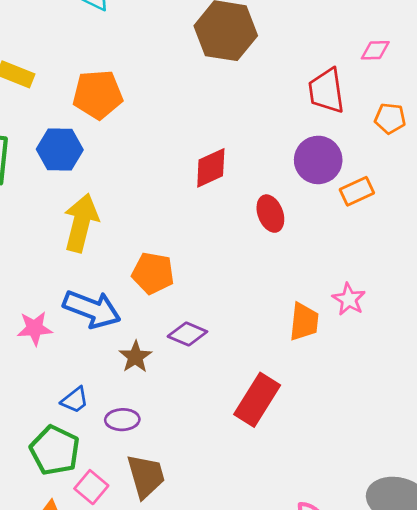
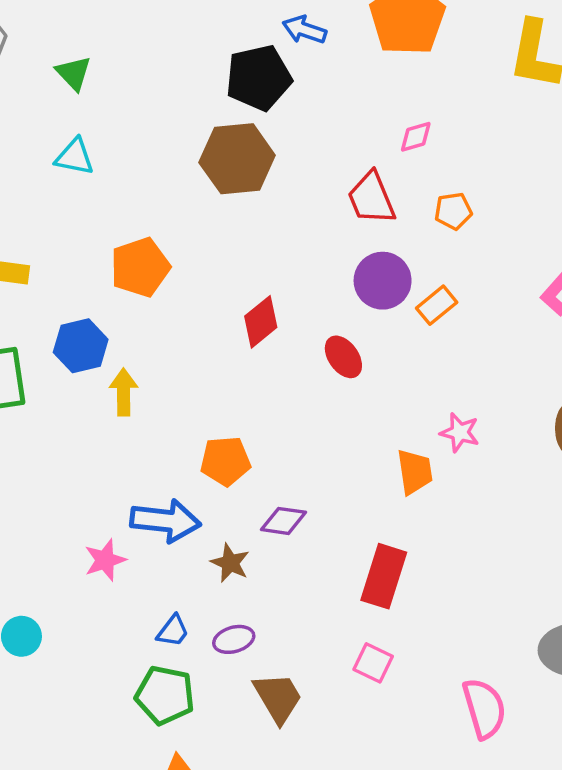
orange pentagon: (98, 95) -> (140, 267), moved
yellow arrow: (81, 223) -> (124, 392), moved, size x0.7
pink square: (91, 487) -> (373, 663), moved

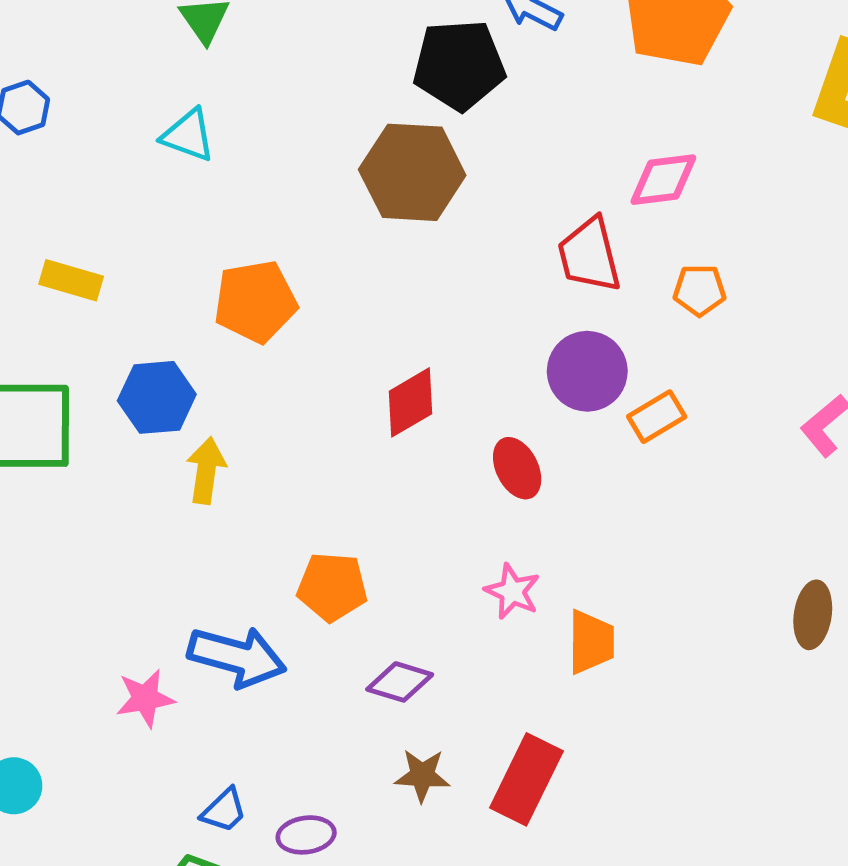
pink diamond: (416, 137) -> (663, 180), size x1.4
pink star: (460, 433) -> (512, 591), moved
brown star: (230, 563) -> (422, 775), moved, turned -30

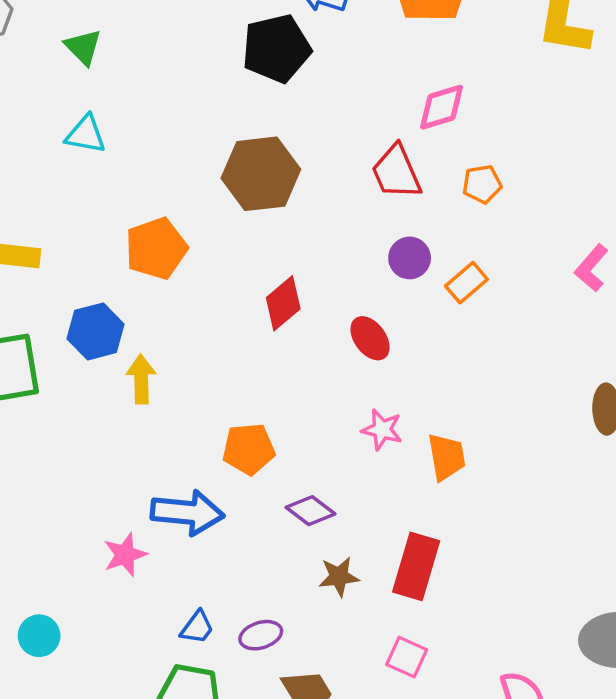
brown hexagon: (412, 172) -> (261, 174), moved
purple circle: (587, 371) -> (410, 258), size x0.7
purple diamond: (400, 682) -> (310, 511), turned 30

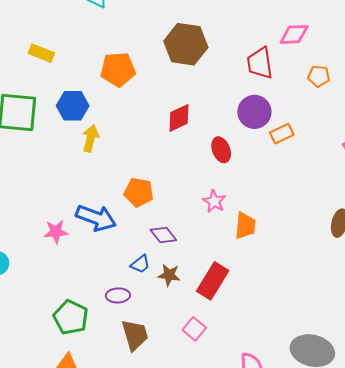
orange pentagon: (482, 184) -> (319, 76), moved
purple circle: (410, 258) -> (254, 112), size x1.4
blue trapezoid: (197, 627) -> (140, 264), moved

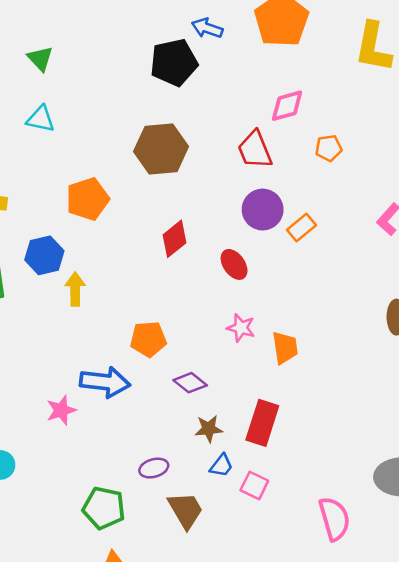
blue trapezoid: (140, 264) -> (221, 466), moved

